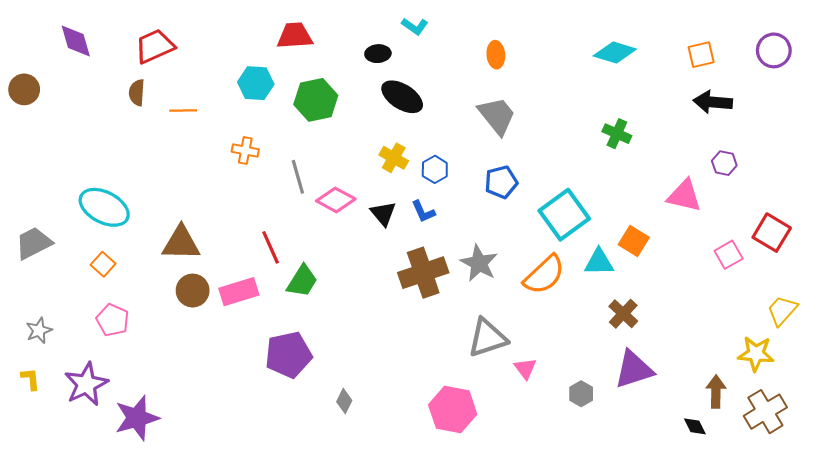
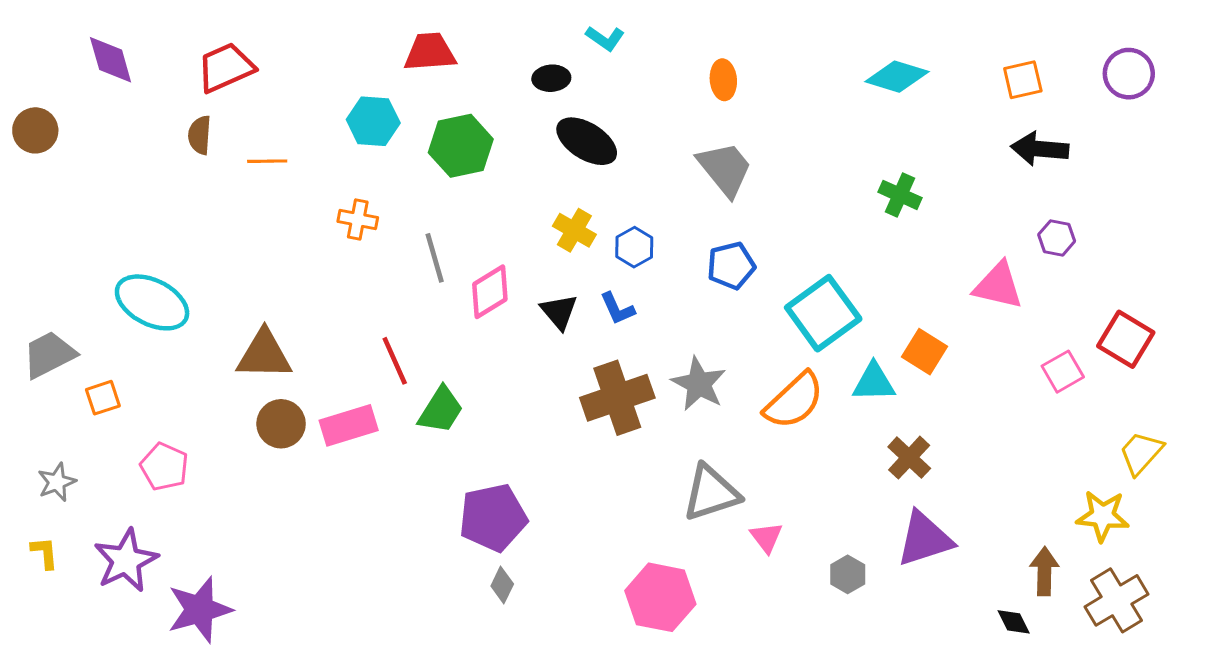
pink diamond: (336, 200) -> (490, 292), turned -60
orange square: (103, 264) -> (103, 398), moved, turned 30
purple pentagon: (288, 355) -> (493, 517), moved

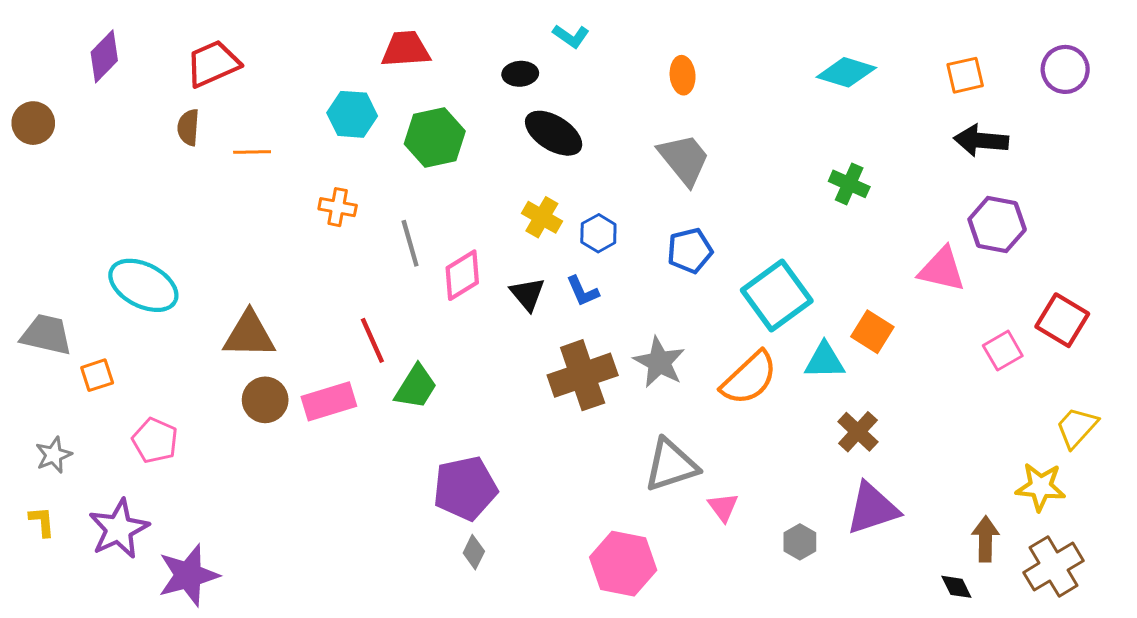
purple diamond: (111, 60) -> (104, 56), turned 60
purple hexagon: (1057, 238) -> (997, 224), size x1.6
gray trapezoid: (49, 355) -> (46, 335), turned 40

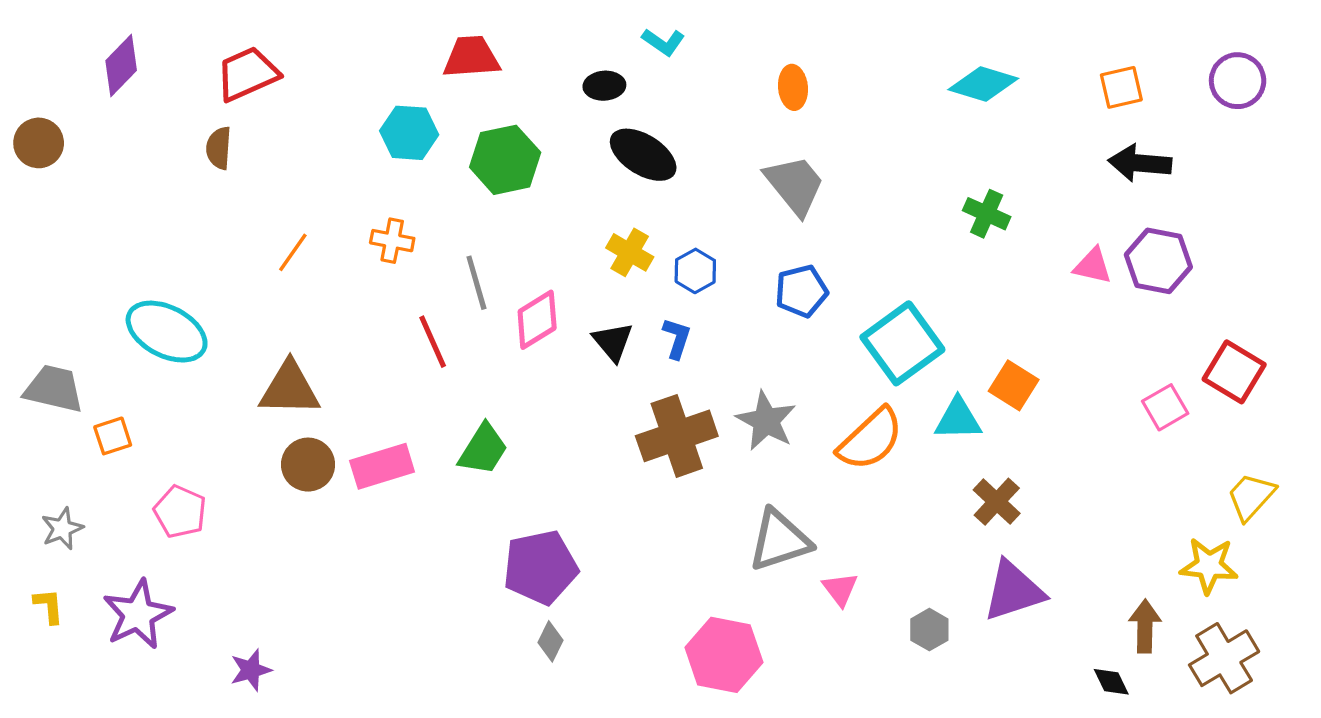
orange line: (252, 152) -> (293, 252), moved, turned -54
pink triangle: (942, 269) -> (1093, 266), moved, size x0.7
blue L-shape: (583, 291) -> (677, 338), turned -138
red line: (372, 340) -> (433, 342), moved
purple star: (188, 575) -> (251, 670), moved, size x0.6

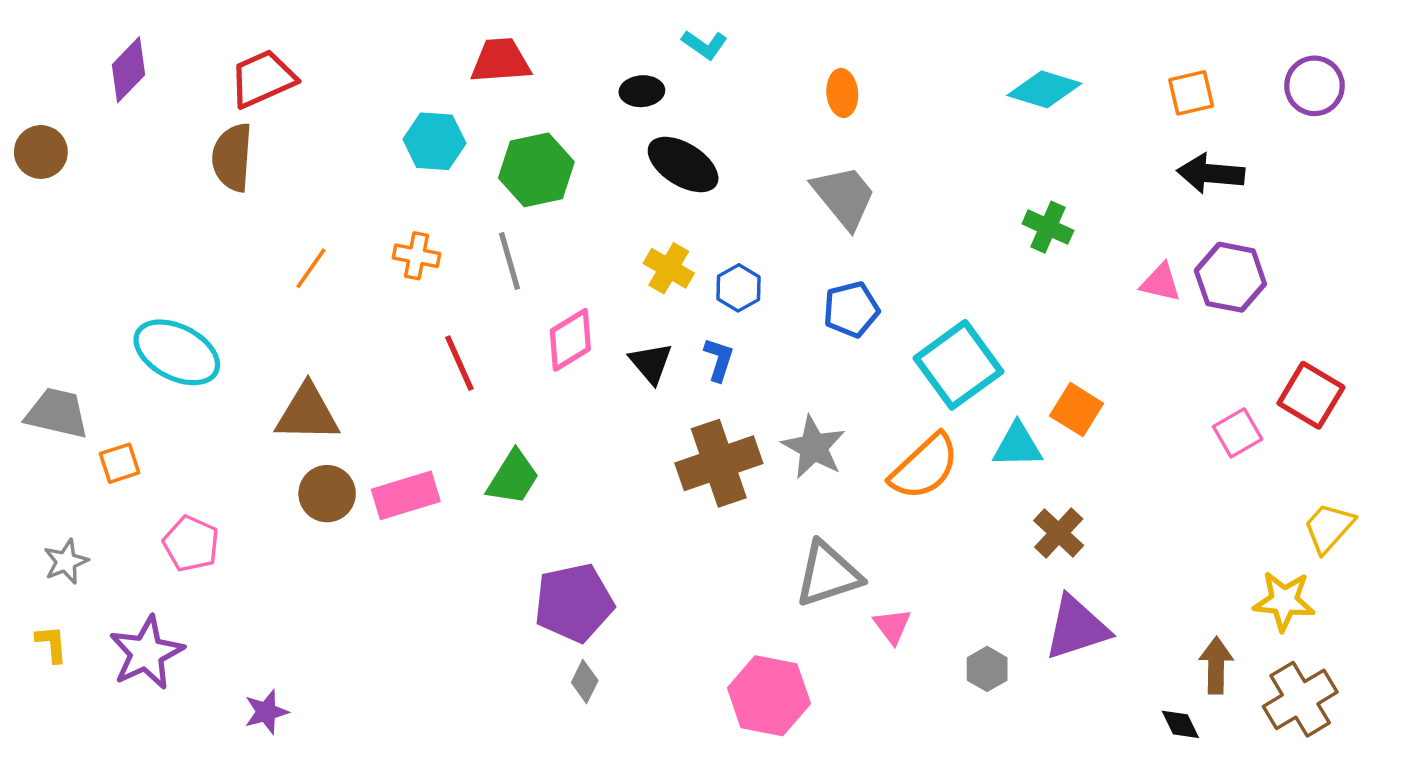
brown semicircle: (219, 148) -> (232, 157), size x1.5
gray line: (476, 283) -> (510, 261), moved

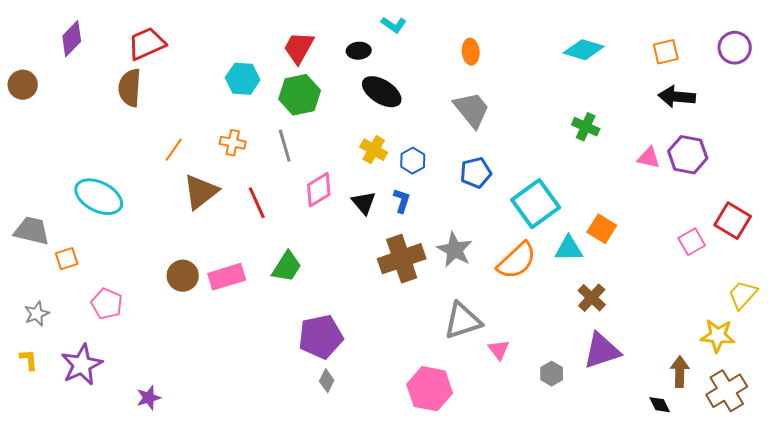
red trapezoid: (501, 61) -> (299, 48), moved, turned -57
brown triangle: (307, 413) -> (201, 192), moved, turned -39

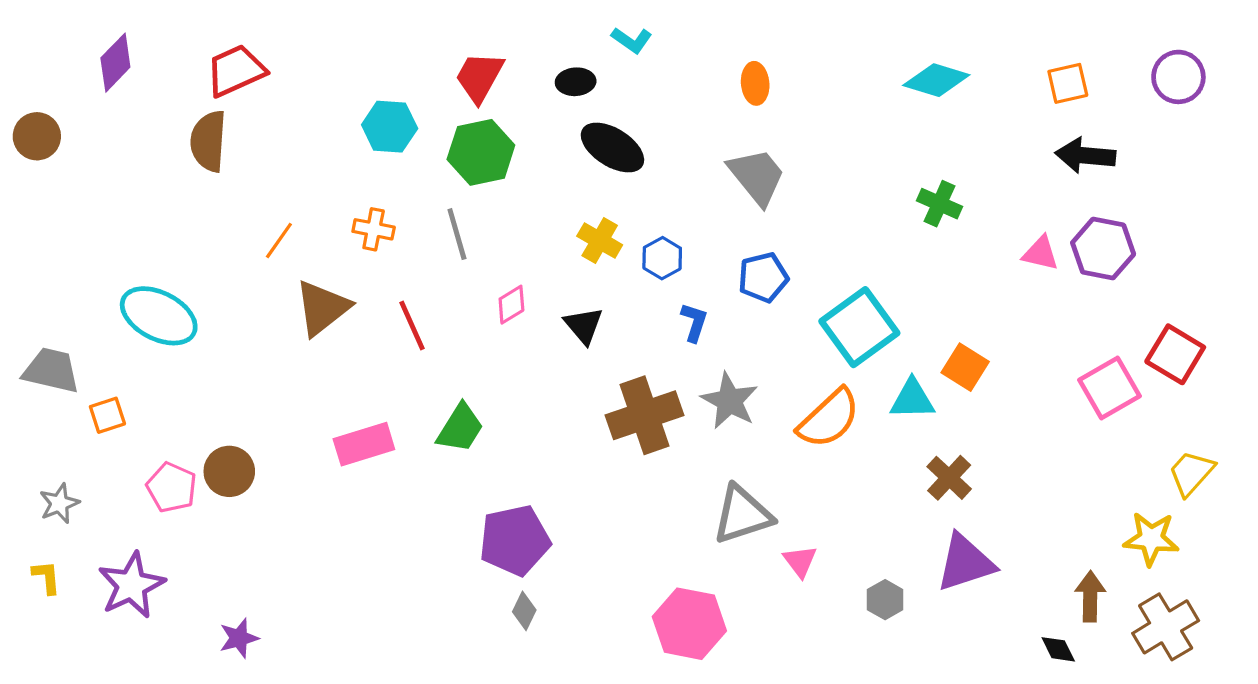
pink diamond: (319, 190) -> (511, 305), size x0.7
blue L-shape: (402, 201) -> (694, 322), moved
pink square: (692, 242) -> (1109, 388), size x1.4
brown circle: (183, 276) -> (229, 471), moved

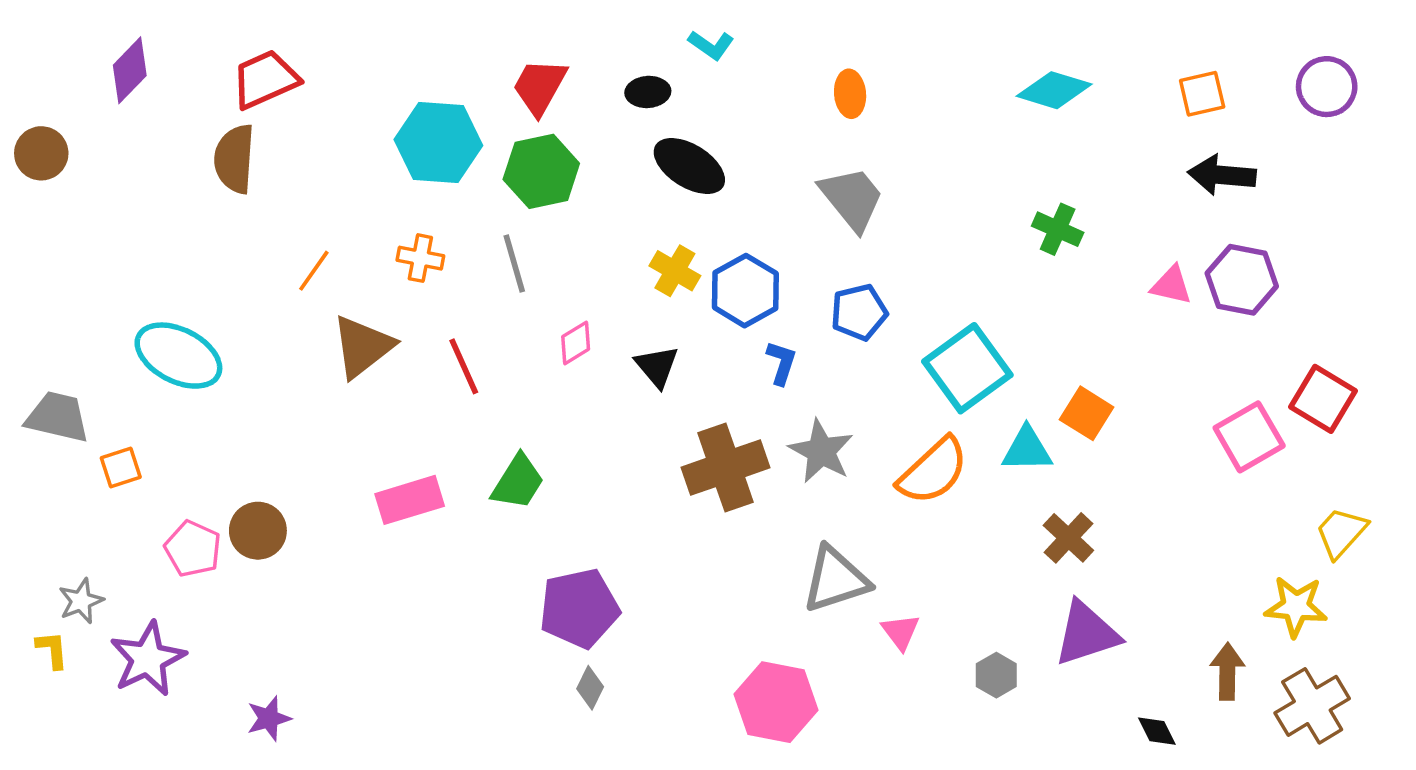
cyan hexagon: (390, 127) -> (438, 143), size x1.4
blue hexagon: (662, 258) -> (745, 291), size x1.5
gray star: (59, 503) -> (81, 601), moved
black diamond: (1058, 649) -> (1157, 731), moved

